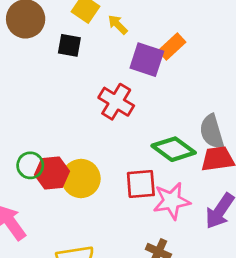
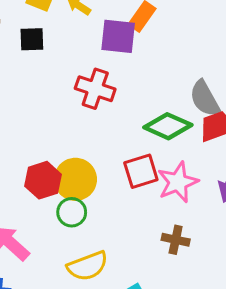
green circle: (30, 165) -> (72, 212), moved

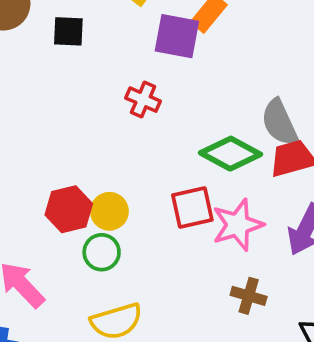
red cross: (95, 89) -> (143, 100), size x0.7
yellow circle: (75, 179) -> (109, 211), size x0.7
brown cross: (176, 240) -> (249, 296), moved

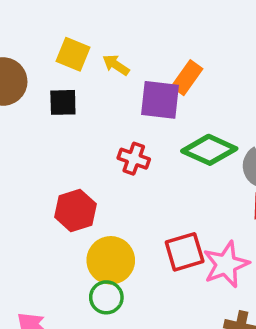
green diamond: (231, 154) -> (209, 150), moved
red hexagon: (69, 209) -> (75, 211), moved
yellow circle: (109, 211) -> (111, 260), size x1.4

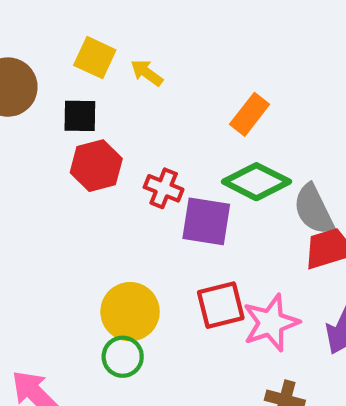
orange rectangle: (187, 78) -> (250, 114), moved
purple square: (160, 100) -> (206, 221), moved
red hexagon: (75, 211) -> (96, 166), moved

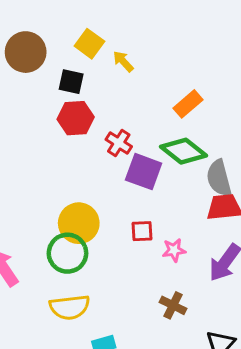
red square: (221, 305) -> (142, 231), size x0.7
pink star: (271, 323) -> (174, 250), size x0.6
green circle: (123, 357) -> (67, 253), size x1.4

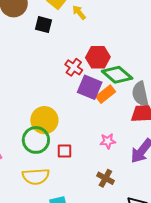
orange rectangle: (188, 104) -> (106, 94), moved
red hexagon: (76, 118) -> (98, 57), moved
red square: (142, 231) -> (65, 151), moved

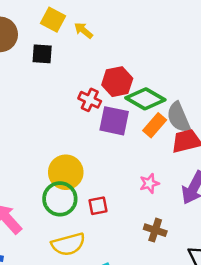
orange rectangle: (106, 94) -> (155, 125), moved

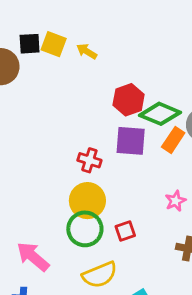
black square: (42, 54) -> (30, 44), moved
red cross: (90, 100) -> (89, 160), moved

